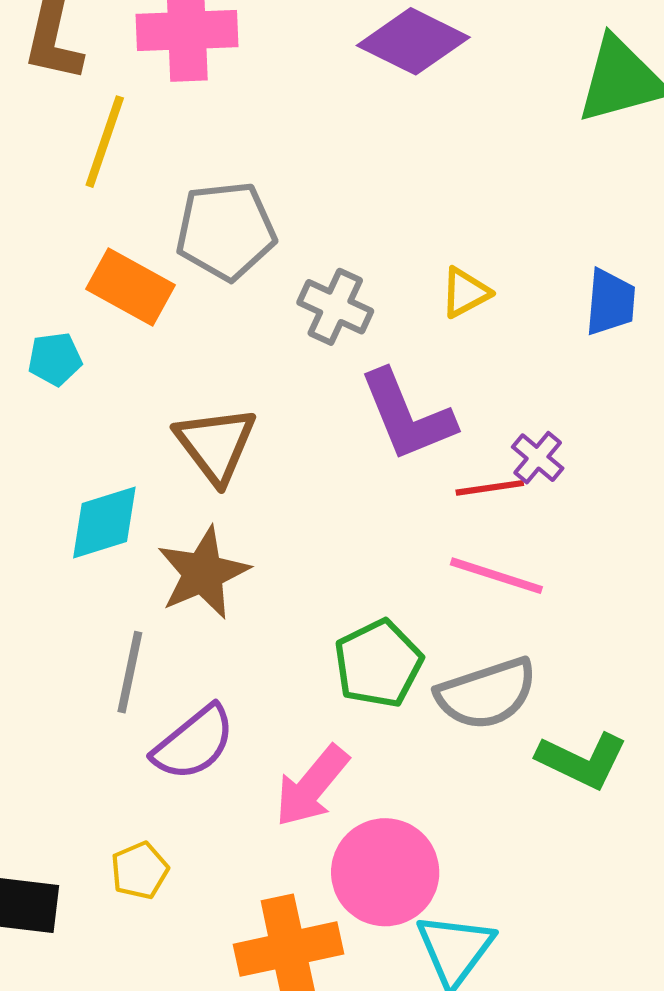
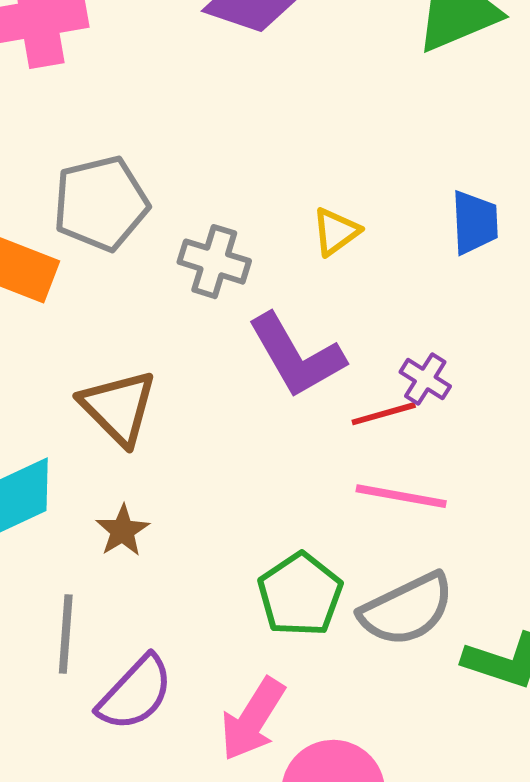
brown star: (203, 573) -> (123, 531), size x0.6

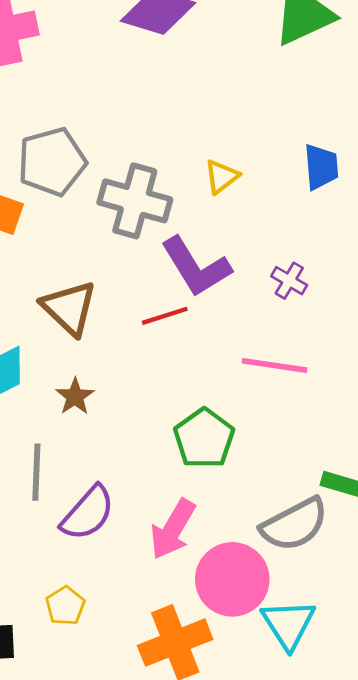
gray cross: (214, 262) -> (135, 201), size x1.4
red line: (384, 414) -> (165, 316), moved
gray semicircle: (407, 609) -> (294, 524), moved

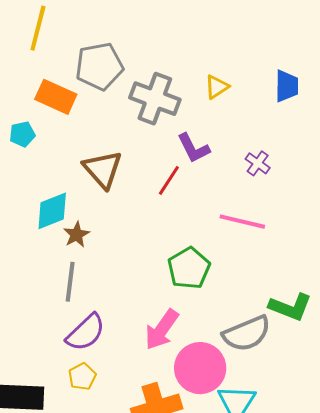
purple L-shape: (196, 267) -> (193, 148), size x0.7
red line: (165, 316) -> (169, 180), turned -44
brown star: (75, 396) -> (76, 235), moved
purple semicircle: (88, 513) -> (86, 332), moved

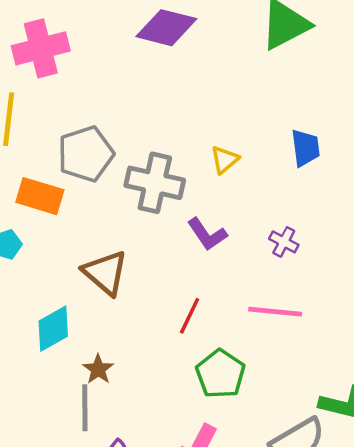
red line: (169, 180) -> (190, 316), moved
brown star: (76, 235) -> (98, 369), moved

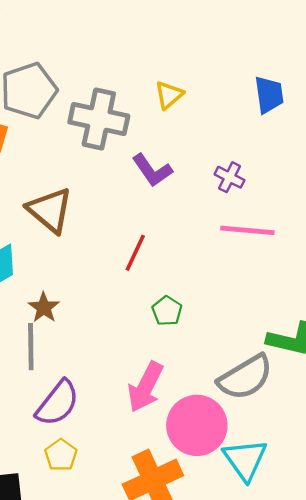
blue trapezoid: (305, 148) -> (269, 95), moved
pink line: (275, 312) -> (247, 230), moved
green pentagon: (220, 374) -> (167, 311), size x0.6

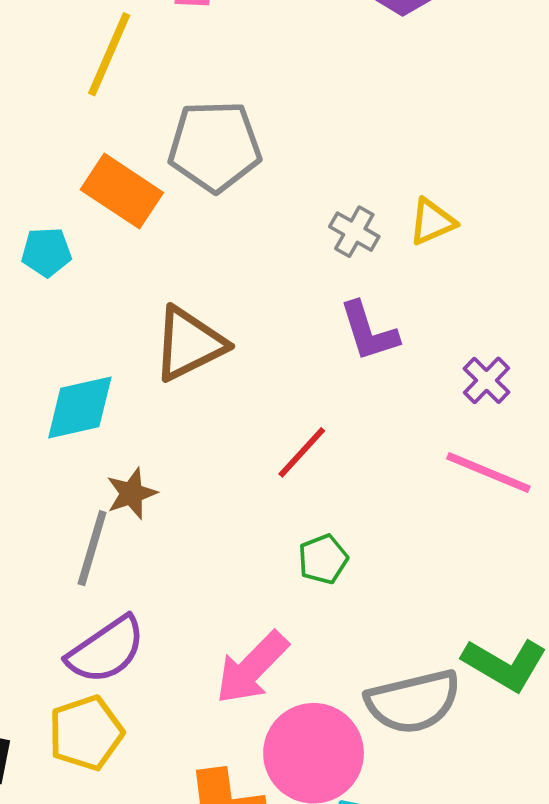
gray cross: (99, 119) -> (354, 232), moved, size x0.5
brown triangle: (50, 210) -> (189, 344), turned 36
yellow pentagon: (61, 455) -> (86, 733), size x1.4

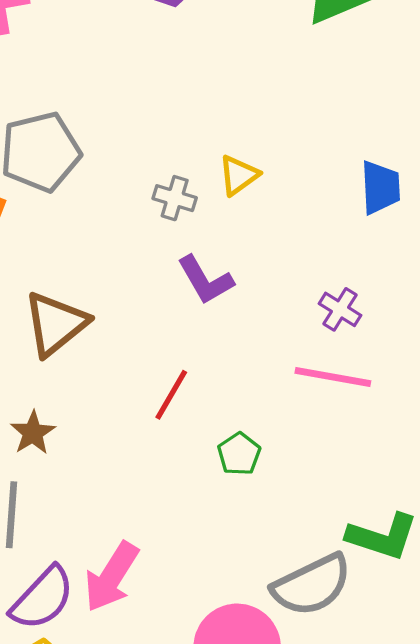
purple cross: (487, 380) -> (340, 309), moved
brown star: (131, 493) -> (33, 433), moved
green pentagon: (323, 559) -> (239, 454), moved
pink arrow: (252, 668) -> (111, 577), moved

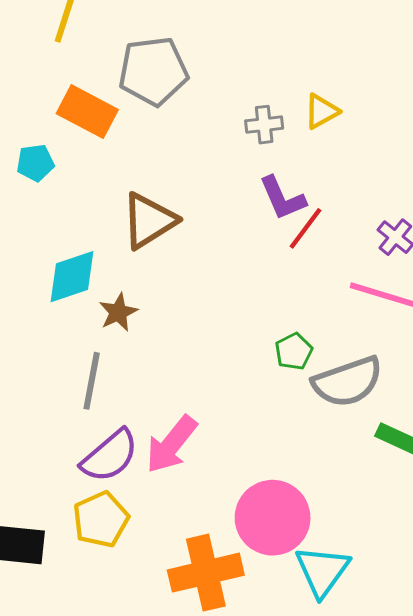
gray cross: (175, 198) -> (264, 125), turned -30
red line: (171, 395) -> (306, 228), moved
gray semicircle: (312, 585) -> (348, 382), moved

